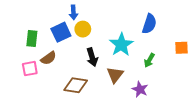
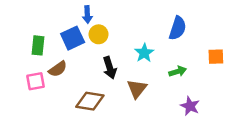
cyan star: (121, 45) -> (144, 53), size x0.7
green arrow: (149, 60) -> (178, 71), turned -136
purple star: (140, 89) -> (190, 106), moved

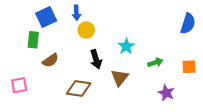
blue semicircle: (178, 28) -> (188, 24), moved
blue square: (73, 38) -> (46, 17), moved
orange square: (216, 57) -> (189, 67), moved
pink square: (35, 81) -> (19, 85), moved

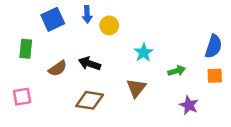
blue semicircle: (188, 24) -> (213, 46), moved
yellow circle: (86, 30) -> (109, 25), moved
green rectangle: (33, 40) -> (26, 49), moved
black arrow: (96, 59) -> (90, 64), moved, turned 126

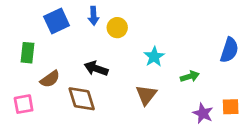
brown semicircle: (58, 68) -> (50, 79), moved
orange square: (215, 76) -> (231, 107), moved
brown diamond: (90, 100) -> (82, 99), moved, turned 64

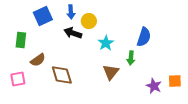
blue semicircle: (229, 50) -> (144, 37), moved
cyan star: (154, 57) -> (106, 43), moved
black arrow: (96, 68) -> (73, 33), moved
green arrow: (190, 76) -> (131, 58), moved, turned 112

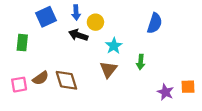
blue semicircle: (144, 37) -> (155, 23), moved
brown semicircle: (38, 60) -> (41, 78), moved
brown triangle: (111, 72) -> (108, 69), moved

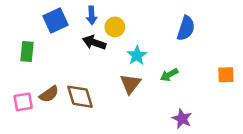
green arrow: (141, 62) -> (169, 75), turned 56
orange square: (188, 87) -> (226, 75), moved
purple star: (165, 92) -> (182, 119), moved

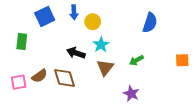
black arrow: (94, 42) -> (76, 53), moved
cyan star: (137, 55) -> (101, 45), moved
purple star: (182, 119) -> (131, 94), moved

